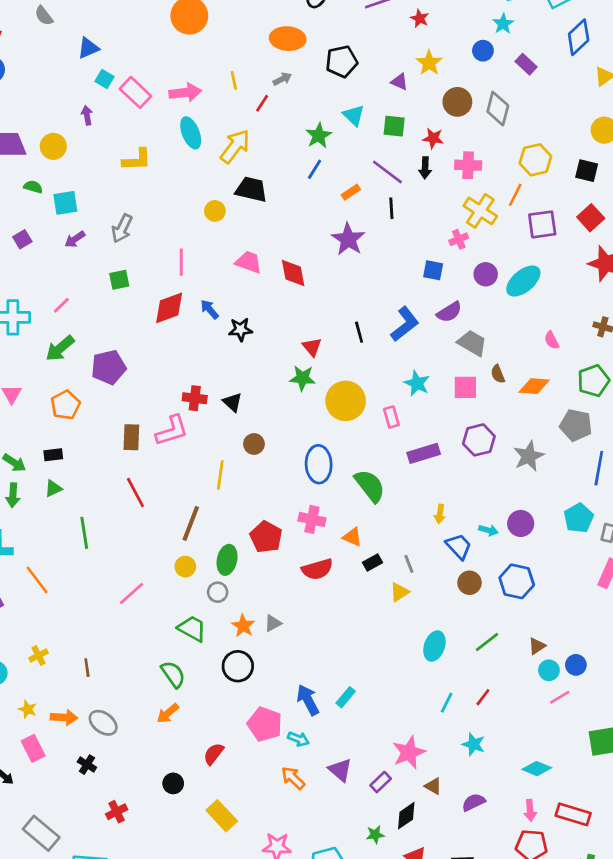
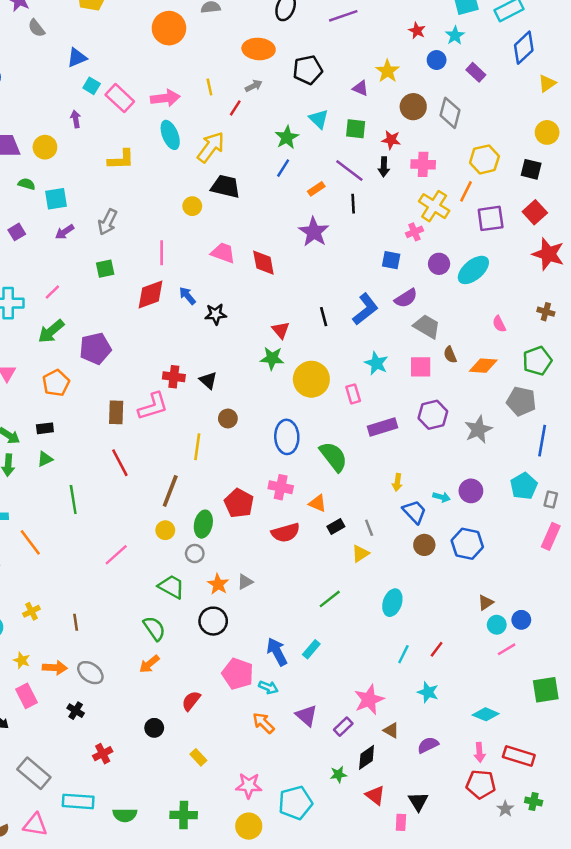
red star: (420, 18) -> (417, 31), moved
green line: (487, 642) -> (330, 599), moved
yellow rectangle: (222, 816) -> (198, 757), size x0.6

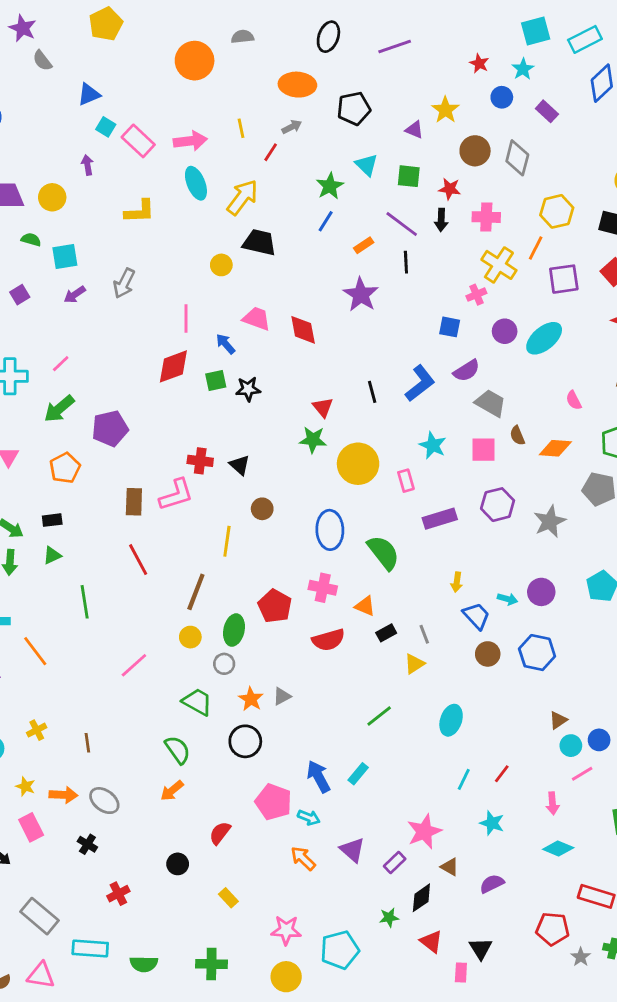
green square: (105, 269) -> (216, 381), moved
blue arrow: (187, 296) -> (226, 344), moved
pink arrow: (480, 752) -> (553, 803), moved

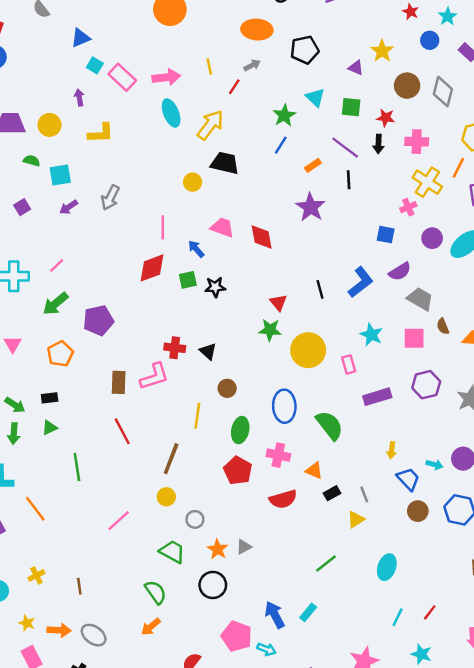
yellow L-shape: (140, 211) -> (101, 133), moved
green ellipse: (234, 630) -> (240, 430), moved

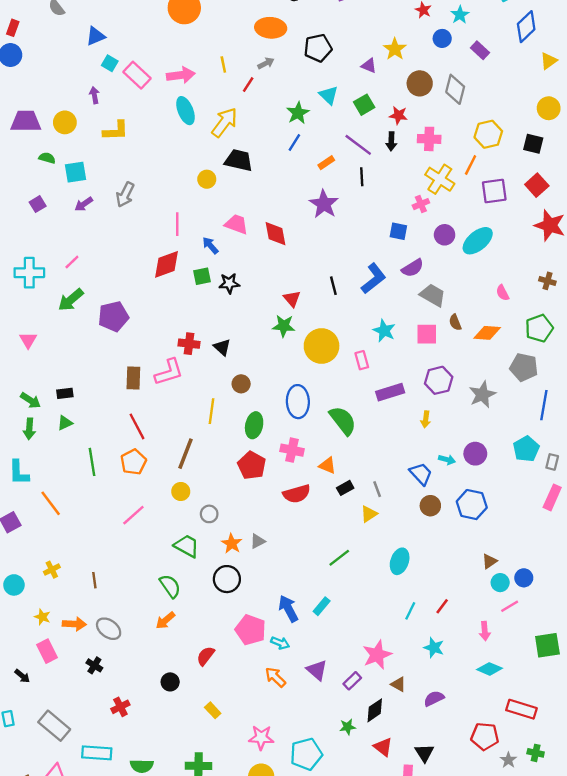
green square: (351, 107) -> (364, 105), turned -36
orange pentagon: (60, 354) -> (133, 462), moved
yellow arrow: (392, 450) -> (426, 419), moved

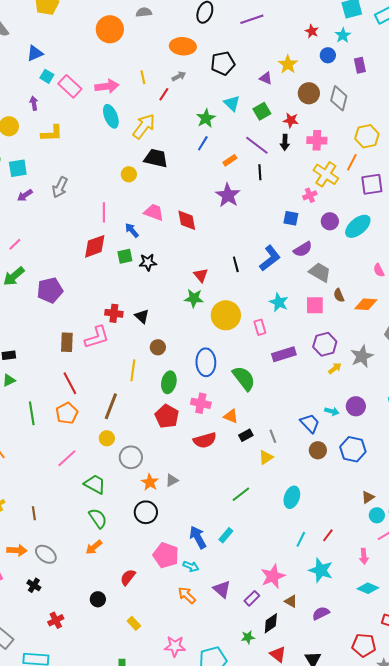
purple rectangle: (480, 50) -> (360, 65), turned 35
yellow arrow: (426, 419) -> (335, 368), moved, turned -136
gray circle: (209, 514) -> (131, 457), size x1.5
green trapezoid: (187, 546) -> (95, 484), moved
cyan star: (434, 648) -> (321, 570), size x1.4

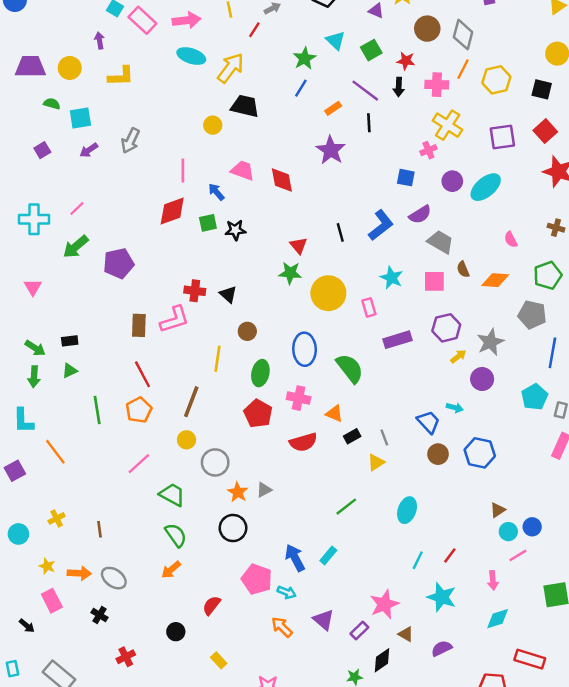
cyan ellipse: (111, 116) -> (191, 56), turned -50
orange line: (352, 162) -> (463, 69), moved
purple circle: (356, 406) -> (482, 379), moved
cyan diamond: (368, 588) -> (498, 619), turned -40

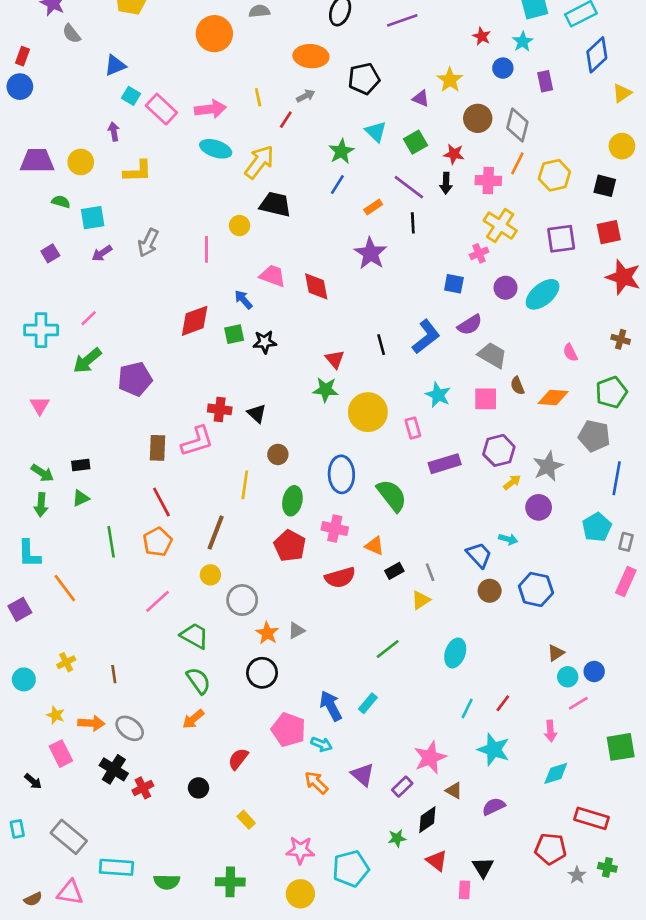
red square: (545, 131) -> (609, 232), turned 30
pink line: (183, 170) -> (206, 249), moved
black cross: (100, 615) -> (114, 769), size x1.5
red cross: (126, 657) -> (143, 788), moved

